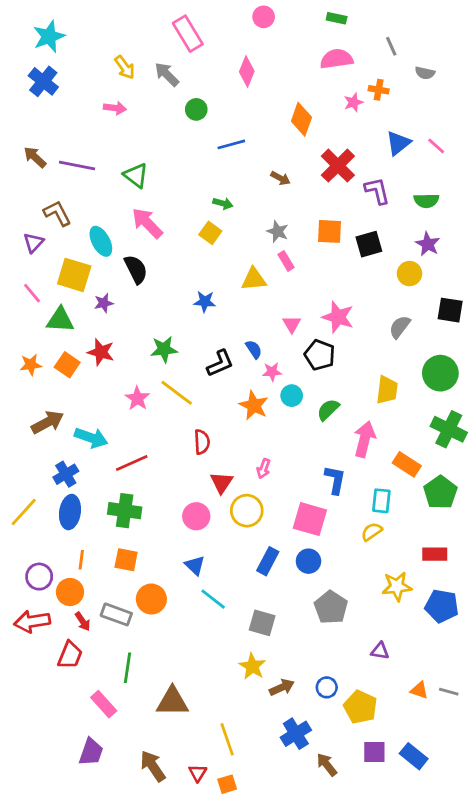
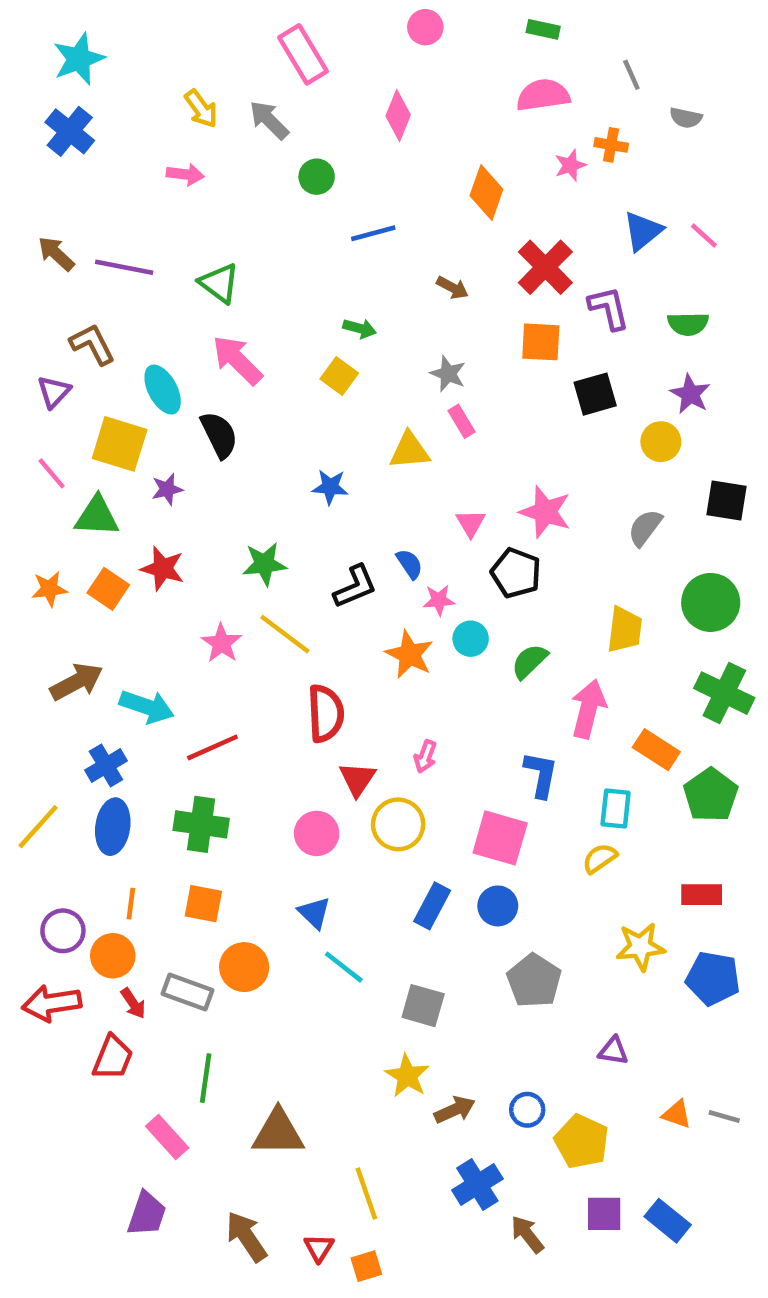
orange square: (330, 231) -> (541, 342), moved
red semicircle: (202, 442) -> (326, 713), size x1.4

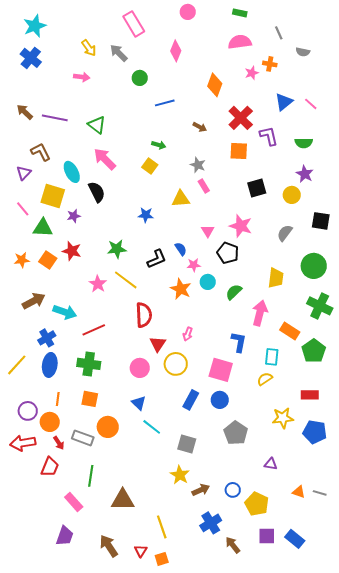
black square: (595, 394) -> (257, 188), moved

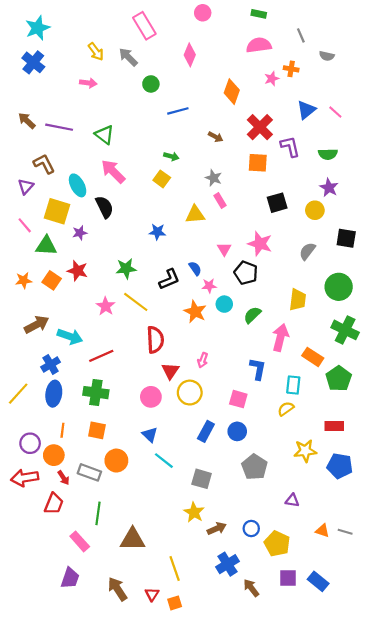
pink square: (221, 370) -> (238, 399), size x0.7

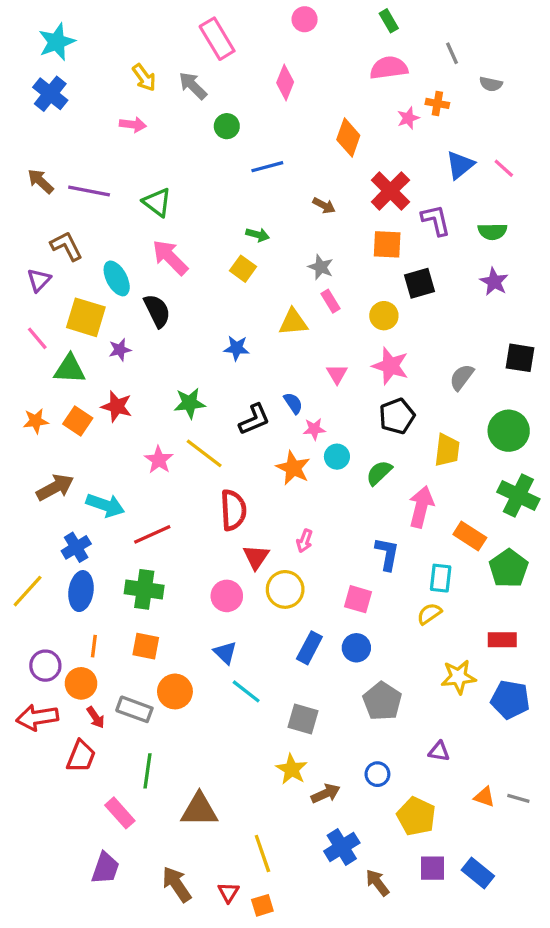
green rectangle: (259, 14) -> (389, 21), turned 48
black square: (277, 203) -> (420, 283), moved
yellow circle: (315, 210) -> (384, 316), moved
black pentagon: (246, 273) -> (397, 416), moved, turned 30
blue circle: (251, 528) -> (377, 774), moved

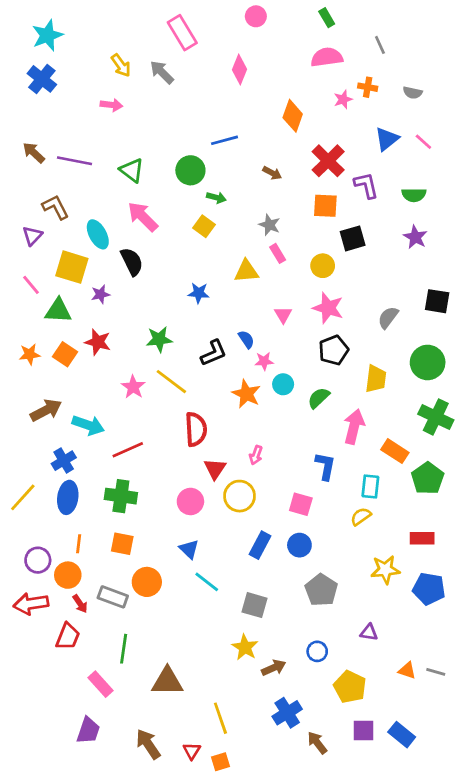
gray semicircle: (491, 84) -> (413, 93), moved
green circle: (227, 126) -> (190, 170), moved, size x1.4

